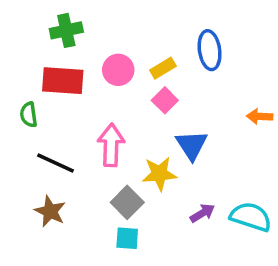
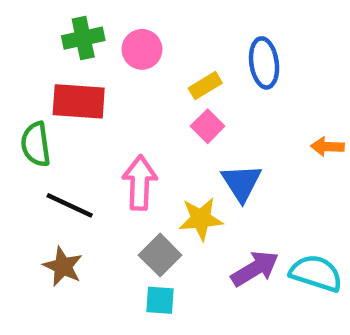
pink circle: (118, 70) -> (142, 49), moved
green semicircle: (29, 115) -> (36, 144), size x1.4
purple arrow: (202, 213) -> (255, 269), size x1.5

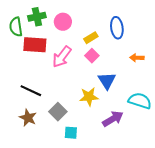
green semicircle: (36, 144) -> (16, 27), moved
orange arrow: (327, 147) -> (137, 58), moved
pink arrow: (140, 183) -> (62, 57), moved, turned -145
gray square: (160, 255) -> (58, 112), moved
cyan semicircle: (316, 273) -> (140, 101), moved

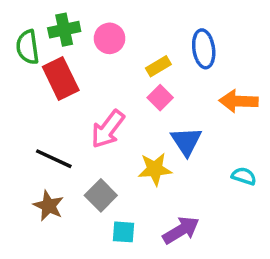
red rectangle: (35, 45) -> (61, 78), turned 60
pink arrow: (62, 57) -> (108, 129), moved
orange arrow: (137, 58) -> (239, 101), size x1.5
cyan semicircle: (140, 101) -> (244, 176), size x0.6
purple arrow: (113, 119) -> (181, 230), moved

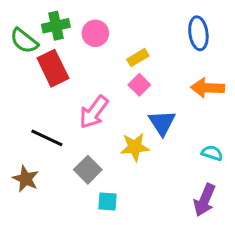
green semicircle: (28, 47) -> (24, 41), turned -44
blue ellipse: (204, 49) -> (198, 33), moved
brown star: (48, 206) -> (26, 179), moved
purple arrow: (181, 230) -> (204, 200), moved, turned 144

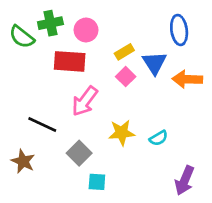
red rectangle: (53, 68) -> (70, 61), moved, turned -60
blue triangle: (162, 123) -> (154, 63), moved
cyan semicircle: (212, 153) -> (159, 138), moved, turned 132

